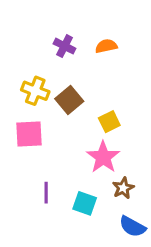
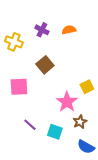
yellow cross: (35, 91) -> (14, 42), moved
yellow square: (109, 122) -> (87, 87), moved
purple line: (46, 193) -> (30, 125), turned -48

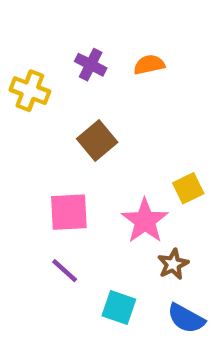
pink square: (19, 87) -> (69, 212), moved
cyan square: (55, 132) -> (119, 308), moved

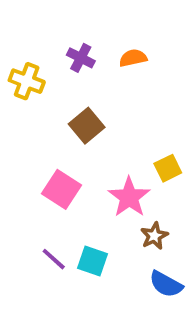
pink square: (69, 212) -> (61, 189), turned 36
purple line: (65, 271) -> (54, 259), moved
cyan square: (119, 308) -> (92, 261), moved

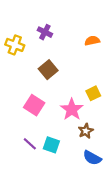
orange semicircle: (133, 58) -> (92, 41), moved

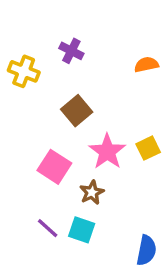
pink star: (72, 109) -> (107, 151), moved
brown star: (86, 131) -> (92, 192), moved
blue semicircle: (92, 158) -> (146, 250), turned -108

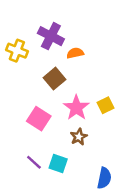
purple cross: (71, 51) -> (51, 36), size x1.5
orange semicircle: (146, 65) -> (75, 53), moved
brown star: (92, 192) -> (79, 137), moved

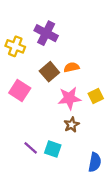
orange semicircle: (75, 53) -> (72, 67), moved
pink star: (76, 108) -> (69, 98), turned 30
pink square: (39, 119) -> (20, 90), moved

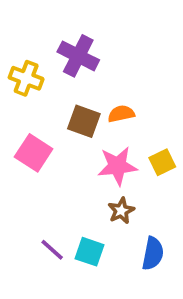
brown square: (49, 72) -> (84, 121), turned -30
blue semicircle: (95, 162) -> (153, 254), moved

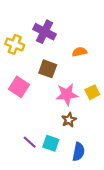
orange semicircle: (121, 114) -> (80, 52), moved
blue semicircle: (153, 254) -> (78, 152), moved

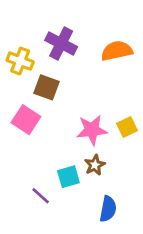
orange semicircle: (80, 52) -> (117, 51), moved, size x1.5
brown square: (48, 69) -> (46, 87), moved
cyan square: (51, 143) -> (68, 177), moved, turned -35

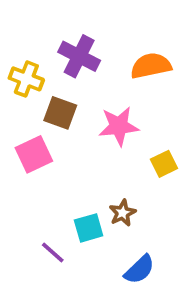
pink square: (26, 120) -> (34, 154), turned 32
pink star: (92, 130) -> (119, 126), moved
blue semicircle: (108, 209) -> (139, 269), turned 35

